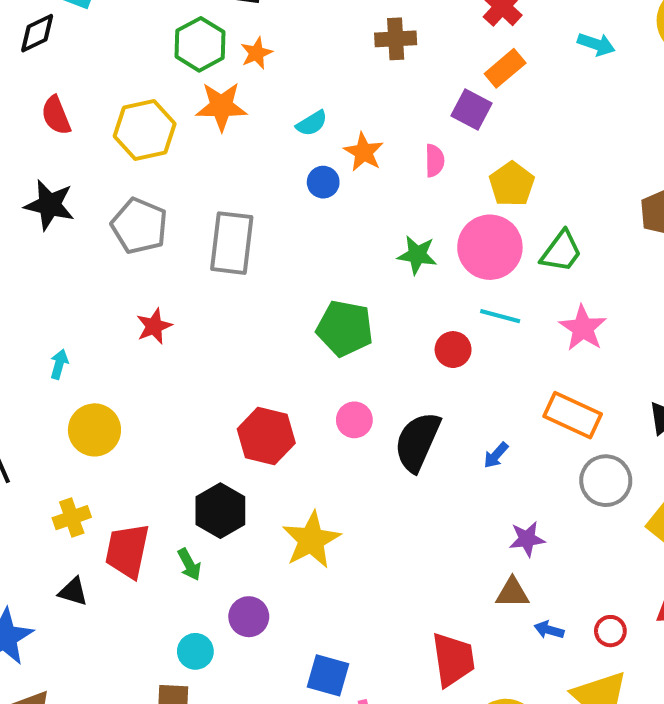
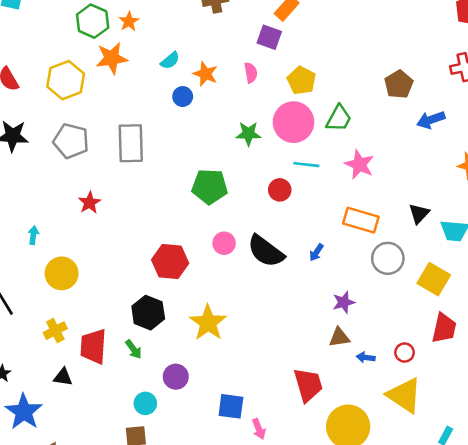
black semicircle: (417, 442) -> (266, 251), turned -69

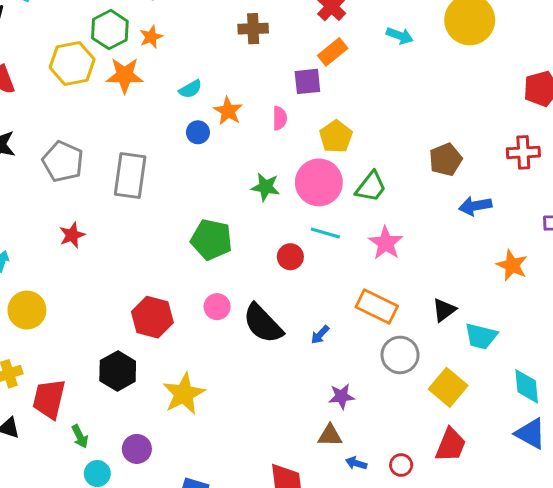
purple square: (269, 37) -> (307, 81), turned -35
yellow hexagon: (66, 80) -> (72, 63), moved
green arrow: (134, 349) -> (80, 436), moved

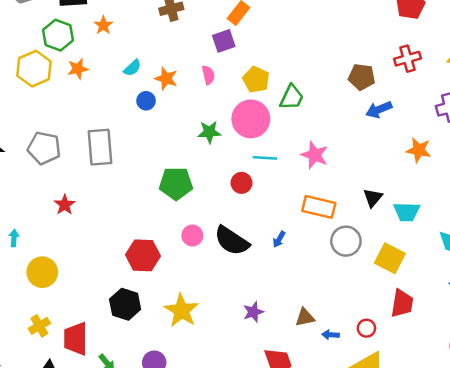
orange star: (151, 37) -> (103, 25), moved
orange star: (125, 75) -> (78, 69), size x0.7
brown pentagon: (446, 160) -> (362, 77), moved, turned -30
green trapezoid: (371, 187) -> (292, 97), moved
purple star: (341, 396) -> (253, 312), moved

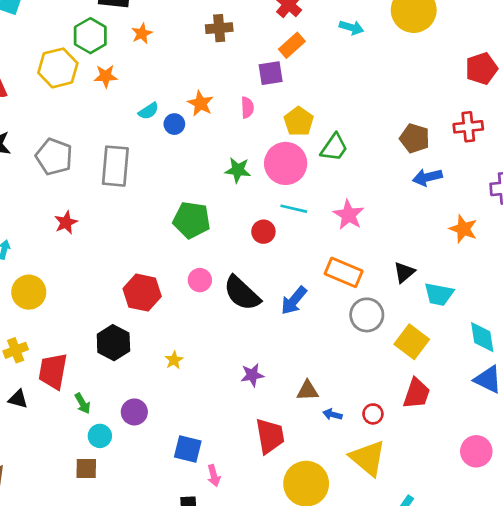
cyan semicircle: (132, 68) -> (149, 111), moved
blue arrow: (279, 239) -> (294, 300), size x1.6
yellow star: (182, 311) -> (174, 360), size x0.5

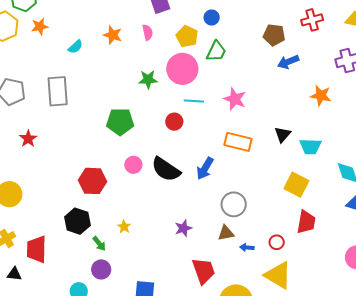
blue circle: (174, 124) -> (212, 18), moved
gray circle: (367, 315) -> (234, 204), moved
green arrow: (82, 403) -> (99, 244), moved

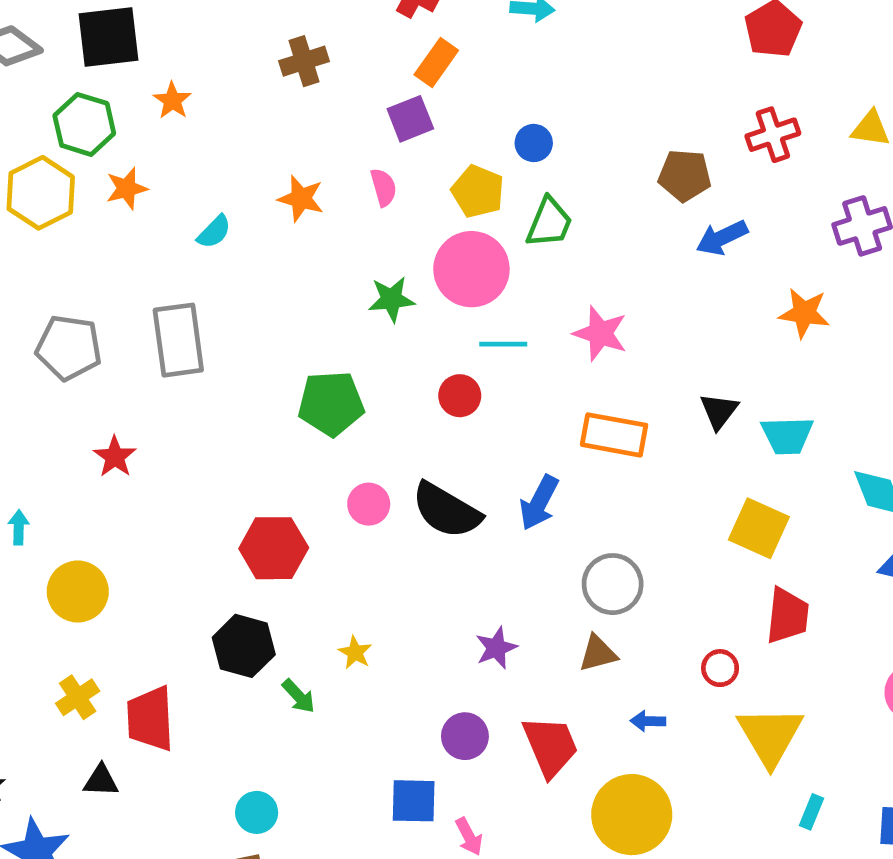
blue arrow: (247, 248) -> (648, 721), moved
purple circle: (101, 269) -> (465, 736), moved
yellow triangle: (278, 275) -> (770, 736), moved, turned 32

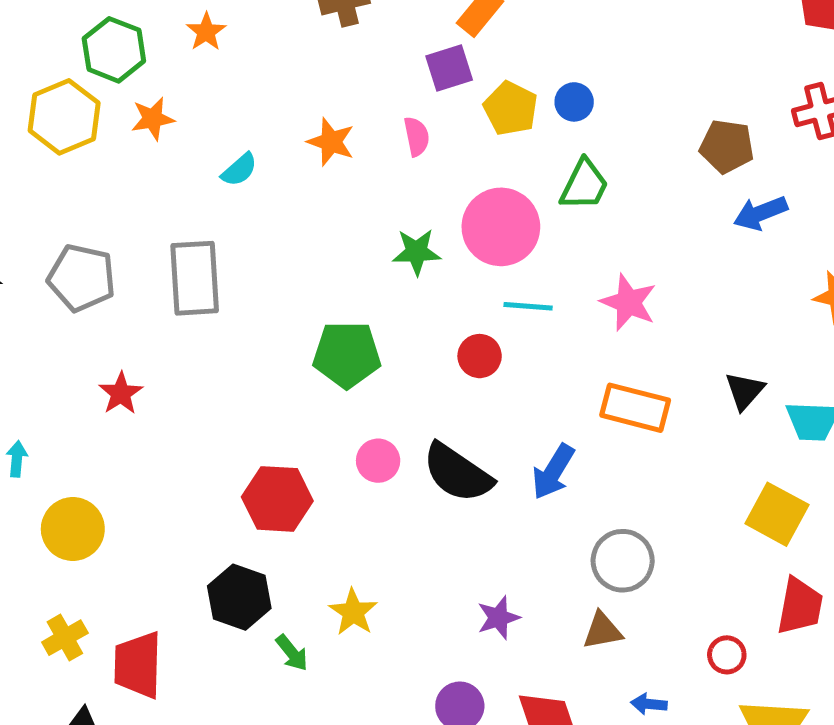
yellow pentagon: (478, 191) -> (511, 108), moved
yellow star: (355, 653) -> (353, 612), size x1.4

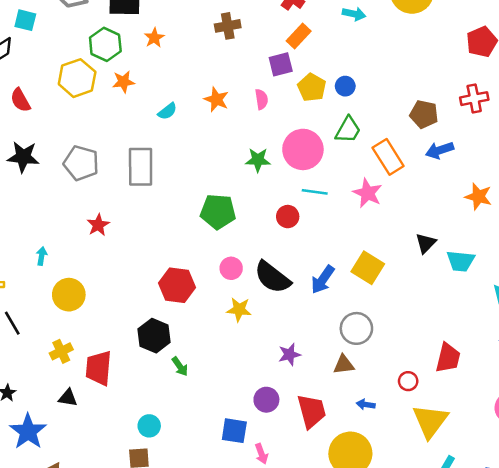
orange rectangle: (635, 408) -> (388, 157), moved, turned 40
yellow square: (777, 514) -> (368, 268), moved
yellow star: (353, 612) -> (239, 310), moved, turned -30

